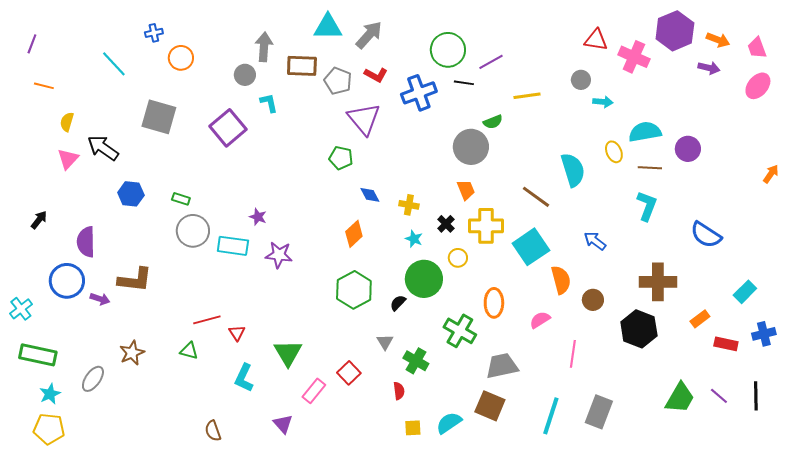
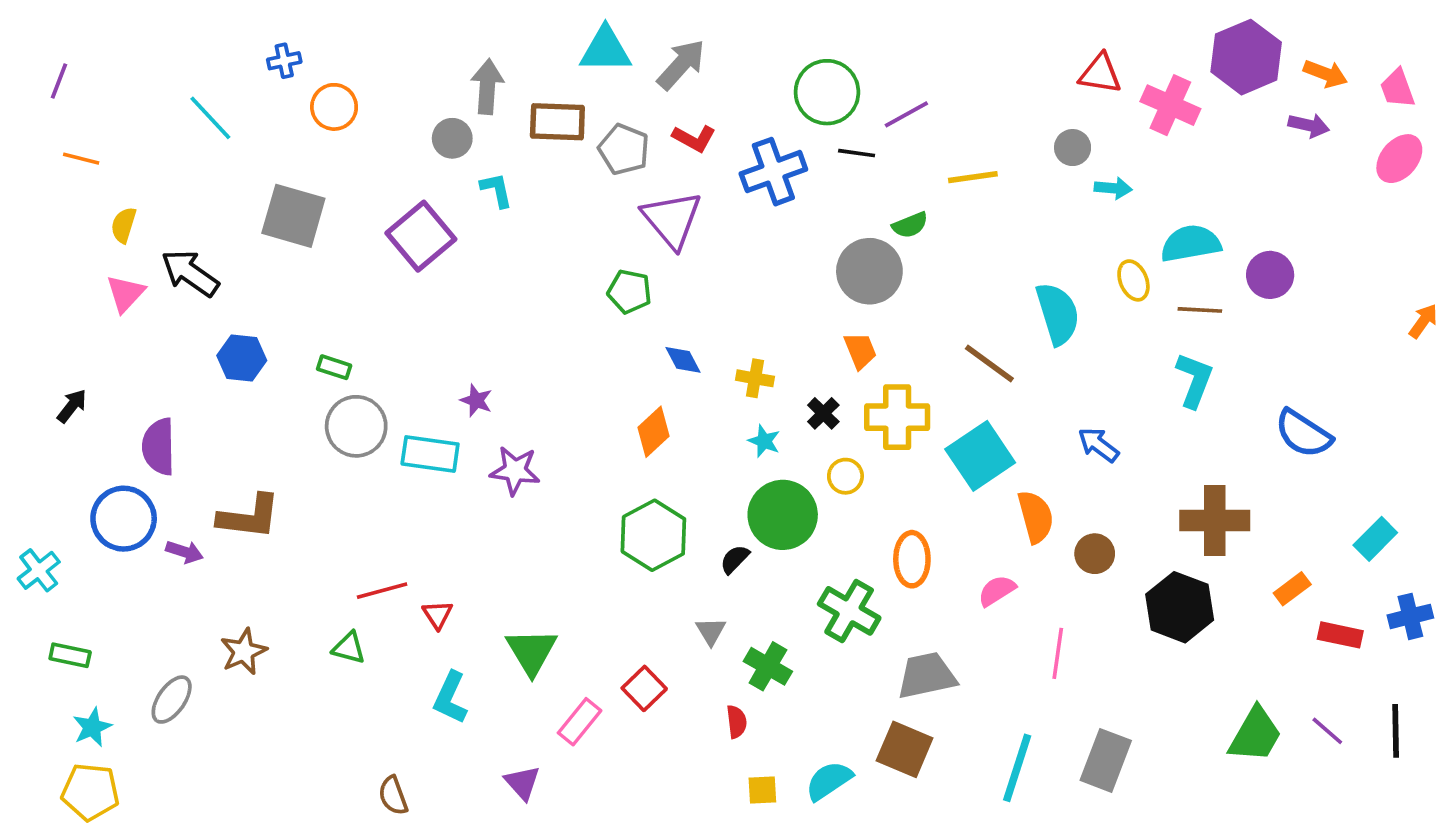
green rectangle: (38, 355) -> (70, 655), size x0.6

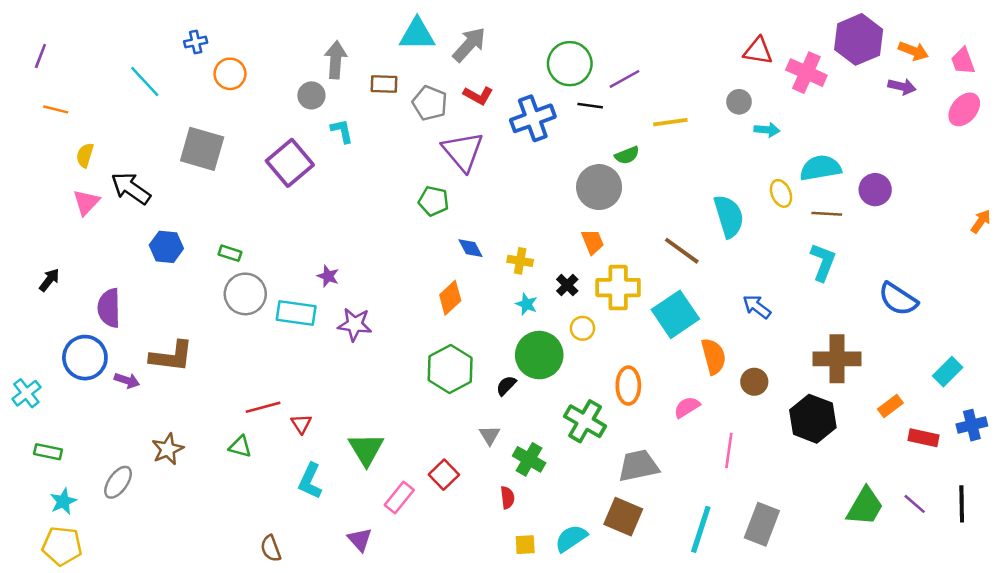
brown rectangle: (557, 122) -> (384, 84), size x0.7

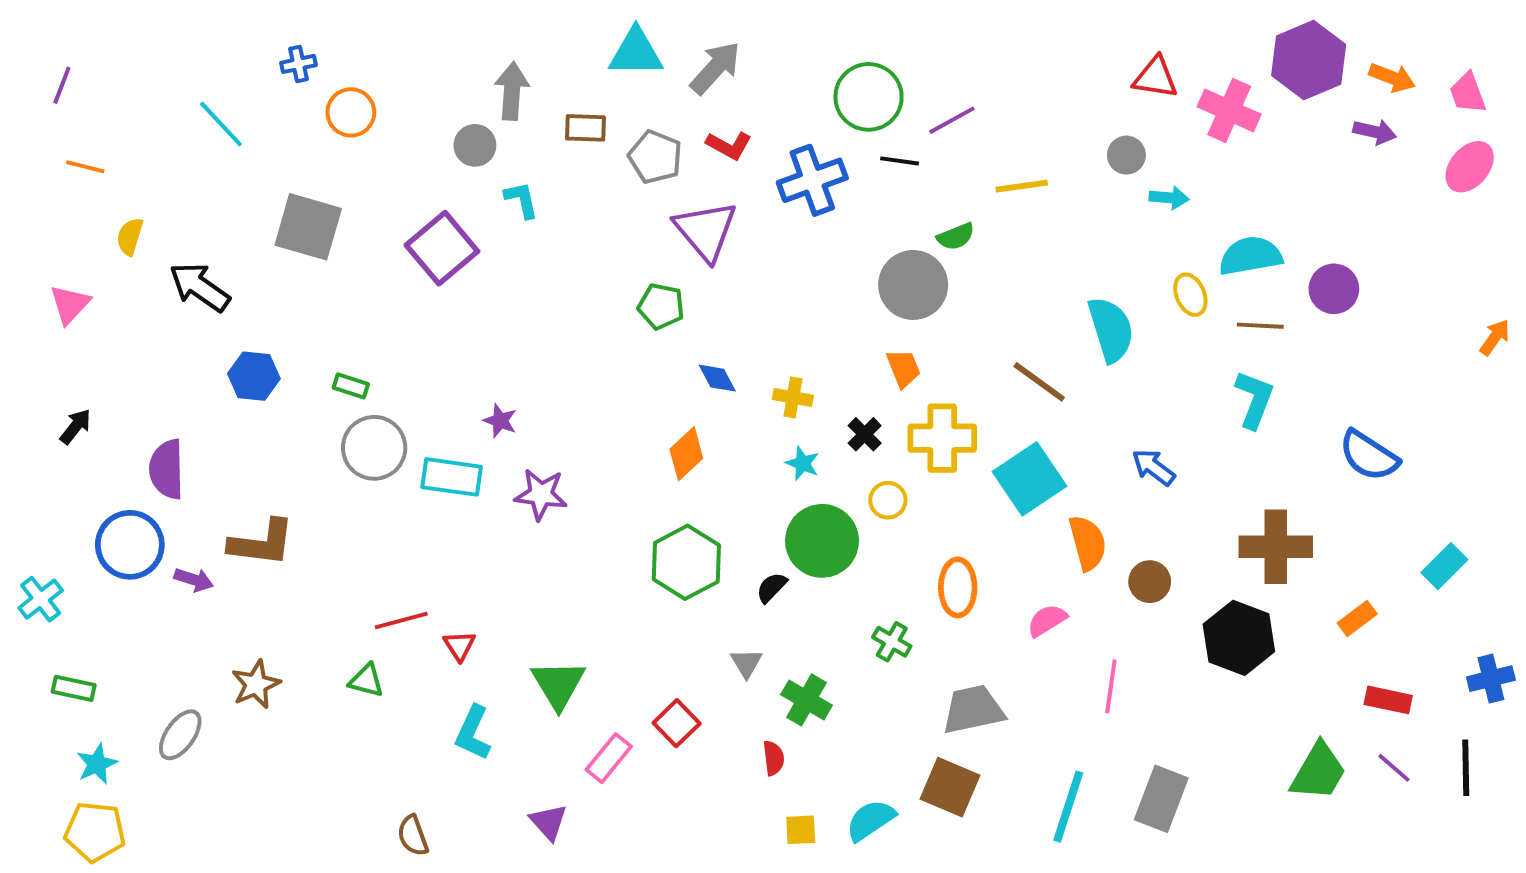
pink triangle: (86, 202) -> (70, 304), moved
green cross: (585, 421) -> (892, 642), size x0.6
blue cross: (972, 425) -> (1491, 679), moved
red rectangle: (924, 438) -> (1388, 700), moved

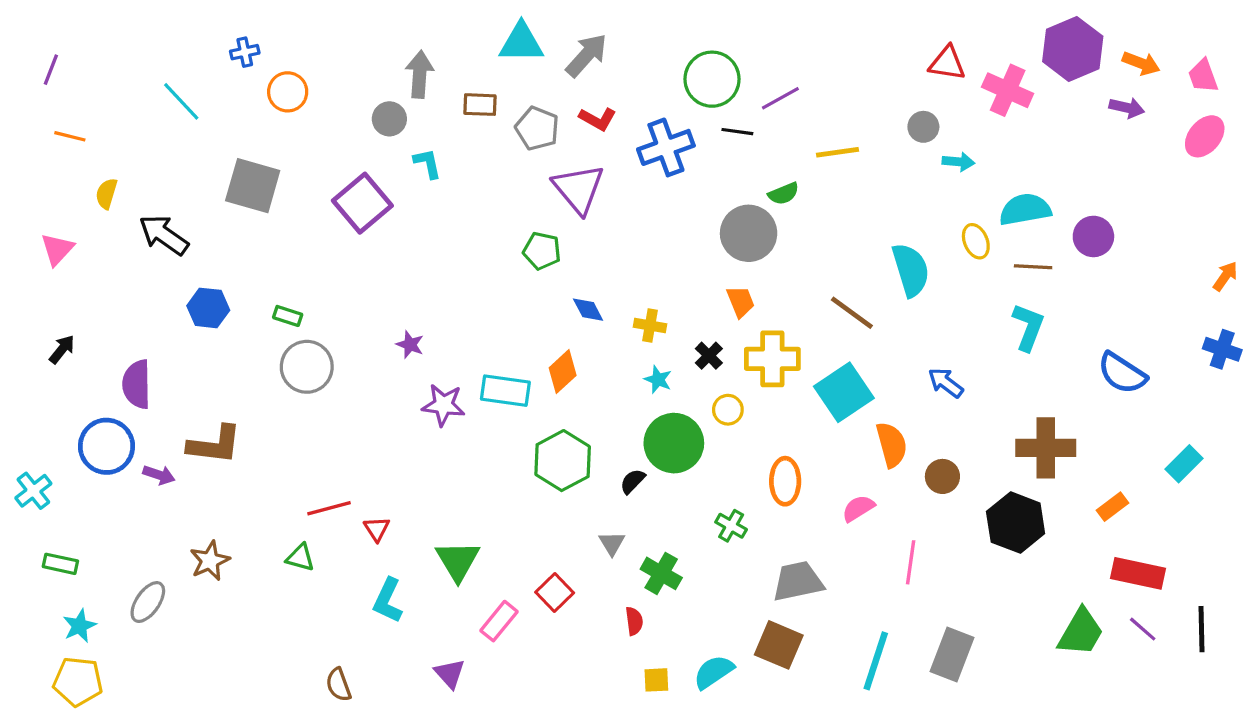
cyan rectangle: (452, 477) -> (505, 391), moved
blue cross: (1491, 679) -> (1222, 349), moved, turned 33
red rectangle: (1388, 700) -> (1138, 573), size x1.4

